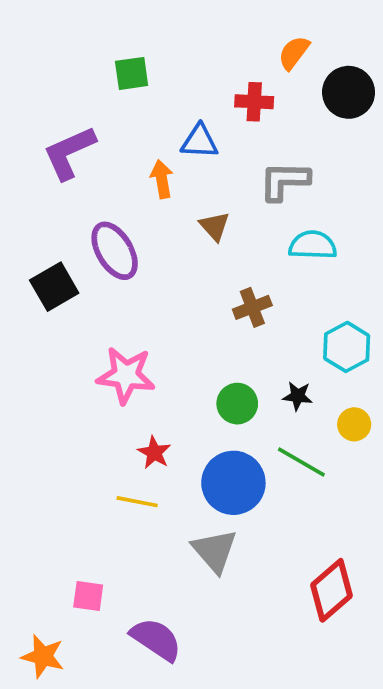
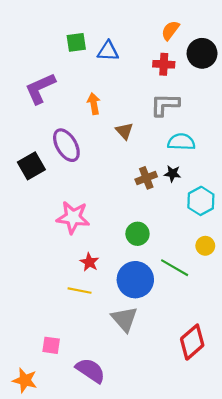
red cross: (254, 102) -> (164, 64), moved
blue triangle: (199, 141) -> (108, 51), moved
black star: (298, 396) -> (172, 174), moved

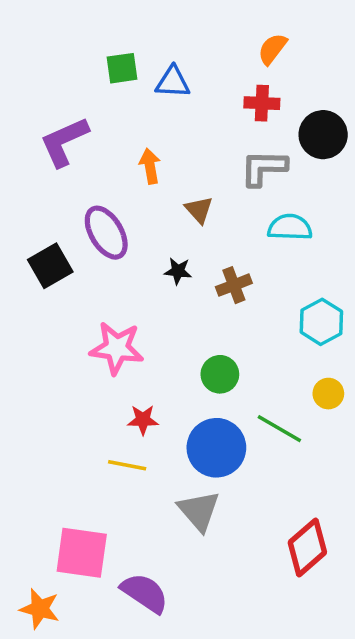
black circle: (202, 53) -> (323, 135), moved
black star: (172, 174) -> (178, 271), moved
red star: (89, 262) -> (143, 420), turned -30
pink square: (51, 345) -> (82, 553), size x1.8

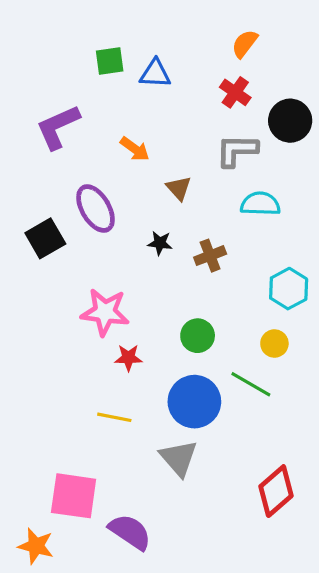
red cross: (262, 103) -> (235, 92), turned 32
orange arrow: (150, 166) -> (135, 149), turned 136
yellow circle: (328, 394) -> (274, 344), moved
red star: (143, 420) -> (128, 358), moved

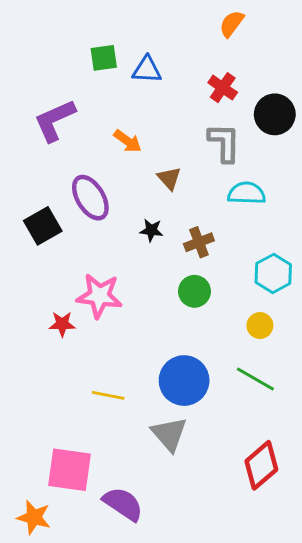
orange semicircle: (245, 44) -> (232, 24), moved
gray L-shape: (237, 150) -> (224, 143), turned 90
green circle: (198, 336) -> (194, 291), moved
red star: (128, 358) -> (62, 324), moved
green line: (251, 384) -> (255, 379), moved

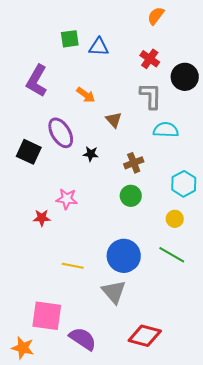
purple L-shape: (55, 120) -> (37, 81), turned -36
black square: (43, 226) -> (29, 152), turned -35
black star: (151, 230) -> (91, 154), moved
pink star: (99, 296) -> (67, 199), size x0.7
red diamond: (261, 465) -> (145, 336), moved, turned 56

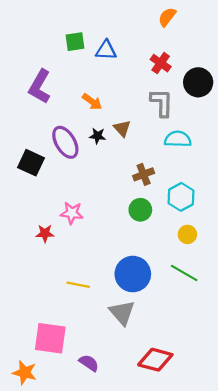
black star: (91, 154) -> (97, 136), moved
cyan hexagon: (184, 184) -> (181, 197), moved
purple semicircle: (83, 339) -> (89, 363), size x0.7

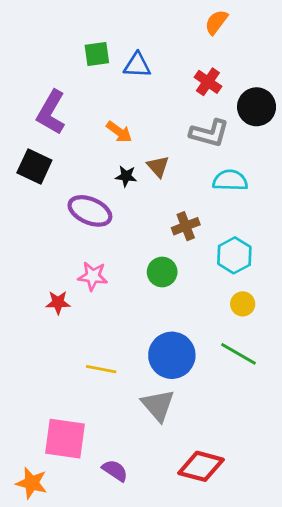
gray L-shape: (162, 103) -> (209, 133), turned 104
purple ellipse: (65, 142) -> (90, 211), moved, turned -36
black square: (31, 163) -> (34, 166), moved
green circle: (140, 210) -> (162, 272), moved

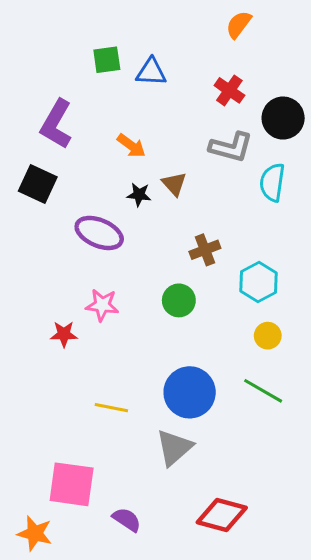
cyan semicircle: (230, 180) -> (272, 182), moved, turned -84
gray triangle: (158, 405) -> (174, 448), turned 30

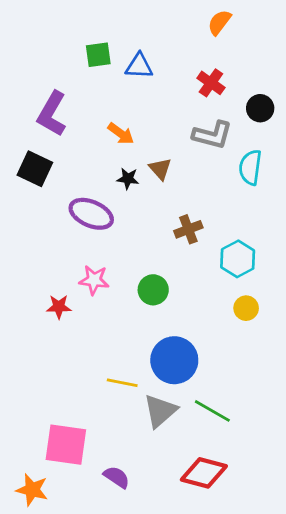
black circle: (283, 118) -> (260, 108), size x0.7
green circle: (179, 300) -> (153, 290), moved
green line: (263, 391) -> (212, 411), moved
yellow line: (111, 408) -> (122, 383), moved

